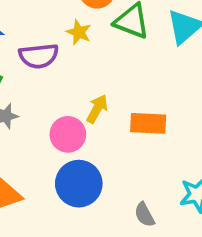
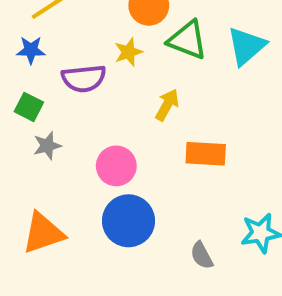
yellow star: (79, 32) -> (128, 52), turned 30
yellow arrow: (97, 109) -> (167, 105), moved

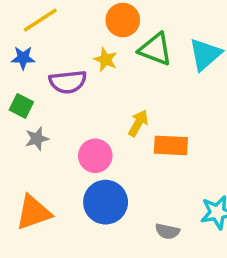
yellow star: (128, 52) -> (106, 60), turned -30
yellow arrow: (167, 105) -> (138, 123), moved
gray semicircle: (202, 255) -> (167, 231), turned -50

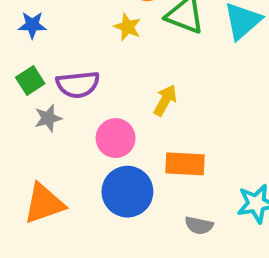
purple semicircle: (68, 82) -> (78, 84), moved
green square: (21, 106) -> (30, 80), turned 30
orange rectangle: (171, 145) -> (185, 164), moved

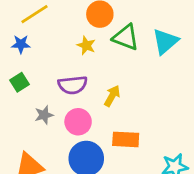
purple semicircle: (78, 84) -> (73, 85), moved
gray star: (48, 118) -> (44, 115), moved

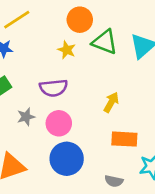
yellow arrow: (112, 96) -> (111, 102), moved
orange rectangle: (126, 139) -> (124, 139), moved

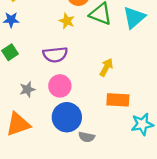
gray star: (26, 117) -> (27, 89), moved
gray semicircle: (114, 181) -> (87, 137), moved

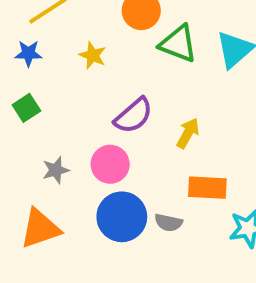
yellow star: (67, 21) -> (93, 55), moved
purple semicircle: (55, 55) -> (133, 116), moved, turned -35
gray semicircle: (87, 137) -> (168, 223), moved

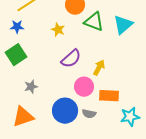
yellow star: (93, 55) -> (58, 30), moved
green square: (26, 108) -> (16, 55), size x1.5
pink circle: (110, 164) -> (84, 87), moved

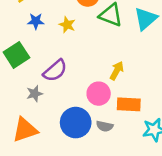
blue star: (17, 27) -> (36, 21), moved
purple semicircle: (71, 59) -> (55, 71), moved

